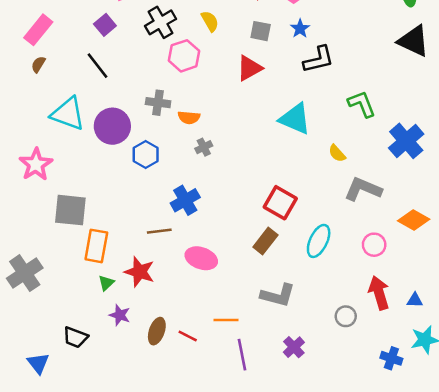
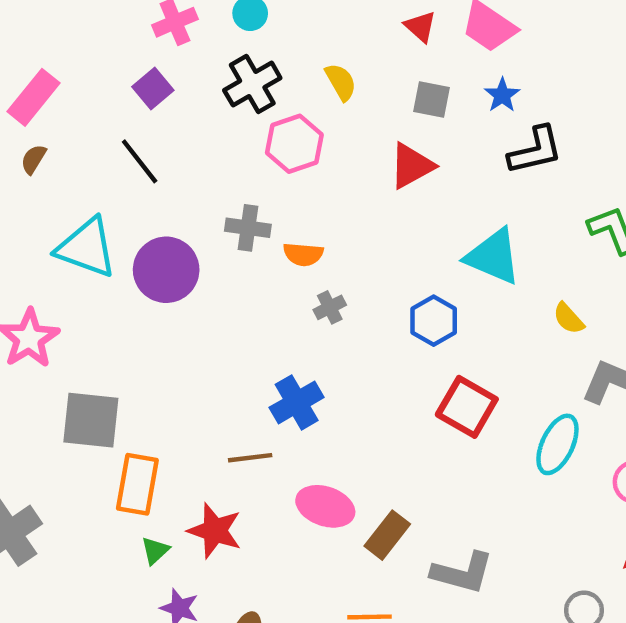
blue hexagon: (146, 155) -> (434, 321), moved
brown rectangle: (265, 241) -> (387, 535), moved
cyan ellipse: (319, 241) -> (557, 444), moved

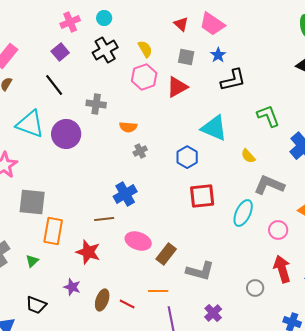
pink hexagon: (294, 144) -> (144, 77), moved
gray cross: (248, 228) -> (96, 104), moved
red square: (467, 407) -> (202, 196), turned -36
green triangle: (155, 551) -> (32, 261), moved

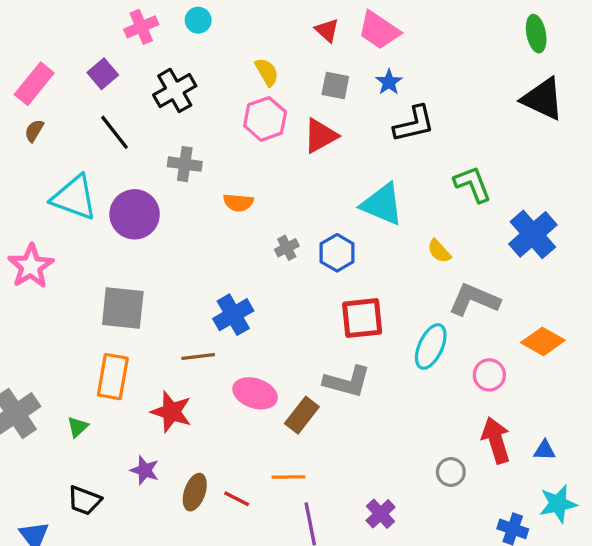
black cross: (105, 50) -> (175, 90), moved
purple square: (60, 52) -> (103, 74), moved
gray cross: (140, 151) -> (287, 248), moved
gray square: (32, 202) -> (123, 308), moved
gray L-shape: (200, 271) -> (347, 382), moved

